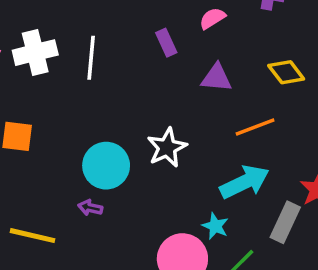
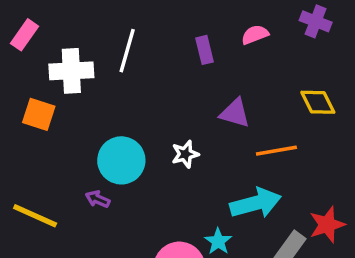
white cross: (35, 53) -> (71, 71), moved
purple triangle: (216, 78) -> (235, 113), moved
white star: (167, 148) -> (185, 154), size x0.7

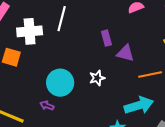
purple rectangle: (205, 50) -> (106, 38), moved

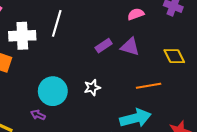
purple rectangle: (106, 38) -> (104, 46), turned 70
purple triangle: (125, 53) -> (130, 47), moved

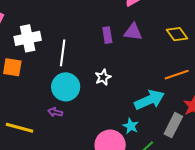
white line: (57, 23) -> (63, 53), moved
purple rectangle: (104, 46) -> (107, 35), turned -56
orange line: (149, 86) -> (177, 75), moved

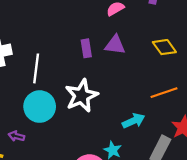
white star: (103, 77) -> (82, 96), size x1.8
cyan arrow: (149, 100) -> (134, 121), size x0.7
purple arrow: (55, 112) -> (16, 136), moved

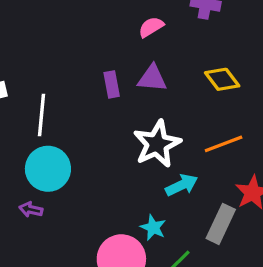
white star: (82, 96) -> (157, 144), moved
purple arrow: (16, 136) -> (31, 210), moved

